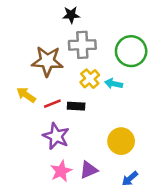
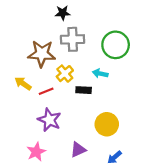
yellow cross: (90, 79) -> (65, 74), moved
black rectangle: (76, 106) -> (84, 90), moved
pink star: (61, 171) -> (36, 152), moved

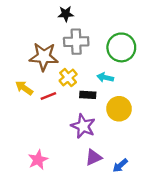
purple star: (49, 120) -> (83, 126), moved
yellow circle: (107, 124) -> (119, 109), moved
purple triangle: (78, 150) -> (94, 157), moved

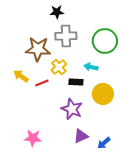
pink star: (38, 160) -> (33, 138), turned 30

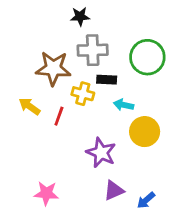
yellow cross: (59, 67) -> (83, 94), turned -35
cyan arrow: (91, 67) -> (124, 105), moved
black rectangle: (76, 82) -> (107, 80), moved
red line: (42, 83) -> (59, 116), turned -48

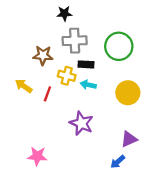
brown star: (53, 68) -> (43, 55), size x0.7
cyan arrow: (124, 105) -> (88, 85), moved
yellow circle: (145, 132) -> (128, 93), moved
purple triangle: (114, 191) -> (129, 139), moved

